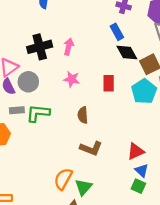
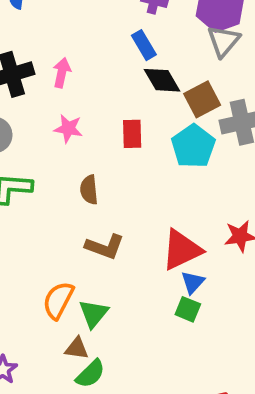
red triangle: (136, 151) -> (182, 250), size x1.4
blue triangle: (142, 170) -> (193, 282), turned 32

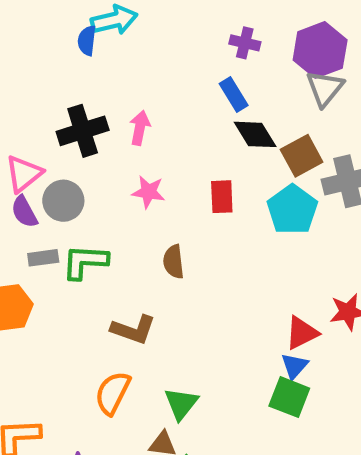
brown L-shape: (105, 247) -> (133, 330), moved
red triangle: (182, 250) -> (302, 333), moved, size x0.7
orange semicircle: (58, 300) -> (113, 393), moved
green square: (188, 309) -> (289, 397), size x1.4

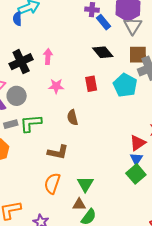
blue rectangle: (234, 95) -> (104, 22), moved
brown square: (302, 156) -> (138, 55), moved, turned 36
green square: (289, 397) -> (136, 174), turned 36

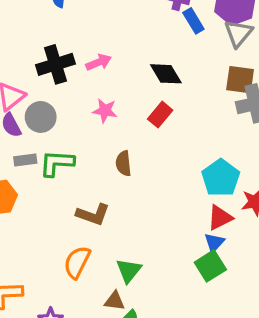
black diamond: (103, 52) -> (166, 74), moved
pink arrow: (48, 56) -> (99, 62), turned 56
red rectangle: (91, 84) -> (160, 115), turned 42
cyan pentagon: (125, 85) -> (221, 178), moved

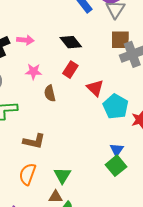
pink arrow: (99, 62) -> (25, 40), turned 35
brown semicircle: (124, 163) -> (50, 93), moved
red triangle: (220, 218) -> (95, 88), moved, turned -42

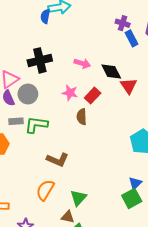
pink arrow: (25, 40) -> (82, 63), moved
red rectangle: (70, 70) -> (93, 96), moved
red triangle: (95, 88) -> (129, 86), moved

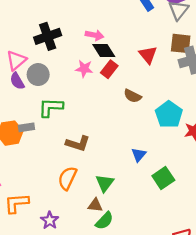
black diamond: (111, 71) -> (104, 51), moved
brown semicircle: (82, 117) -> (133, 96), moved, turned -56
gray rectangle: (16, 121) -> (26, 127), moved
blue triangle: (135, 183) -> (139, 155), moved

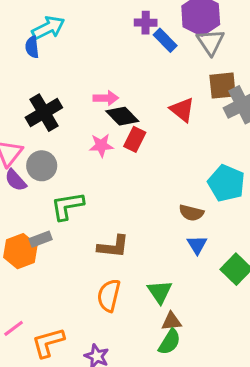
brown semicircle: (133, 96) -> (191, 213), moved
brown triangle: (95, 205) -> (171, 321), moved

